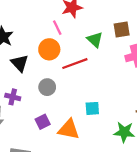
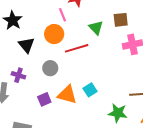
cyan square: (92, 108) -> (90, 90), turned -32
orange triangle: (69, 129) -> (67, 95), moved

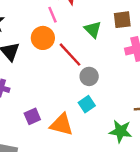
red line: (77, 48) -> (70, 55), turned 65
gray circle: (50, 68) -> (89, 76), moved
orange triangle: (67, 95) -> (61, 125), moved

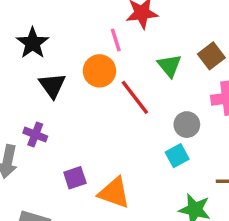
brown square: (122, 20) -> (211, 56), turned -36
gray circle: (89, 76) -> (187, 125), moved
cyan square: (87, 104) -> (177, 156), moved

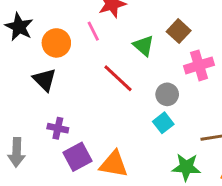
black star: (33, 43) -> (19, 27), moved
orange circle: (99, 71) -> (56, 43), moved
purple cross: (35, 135) -> (58, 128), moved
purple square: (75, 178) -> (77, 157), size x1.4

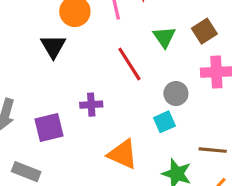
purple cross: (58, 128) -> (91, 105), moved, turned -30
purple square: (77, 157) -> (49, 127), moved
orange triangle: (114, 164) -> (123, 154), moved

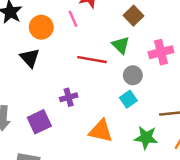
brown square: (204, 31) -> (134, 16), moved
green triangle: (164, 37) -> (121, 45), moved
red line: (129, 64) -> (92, 60), turned -36

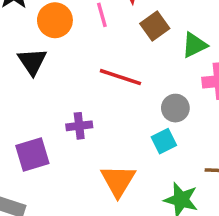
brown square: (134, 16) -> (155, 26), moved
green triangle: (121, 45) -> (194, 45), moved, turned 42
orange triangle: (101, 131) -> (118, 181), turned 40

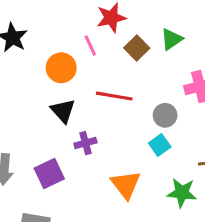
orange circle: (55, 20) -> (61, 68), moved
green triangle: (194, 45) -> (172, 39), moved
black triangle: (32, 61) -> (63, 111), moved

